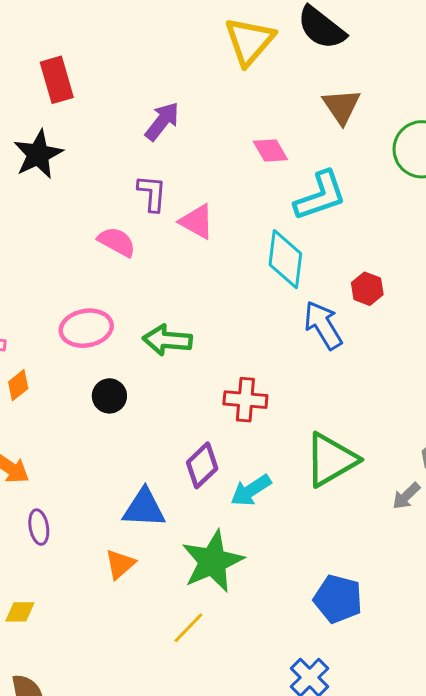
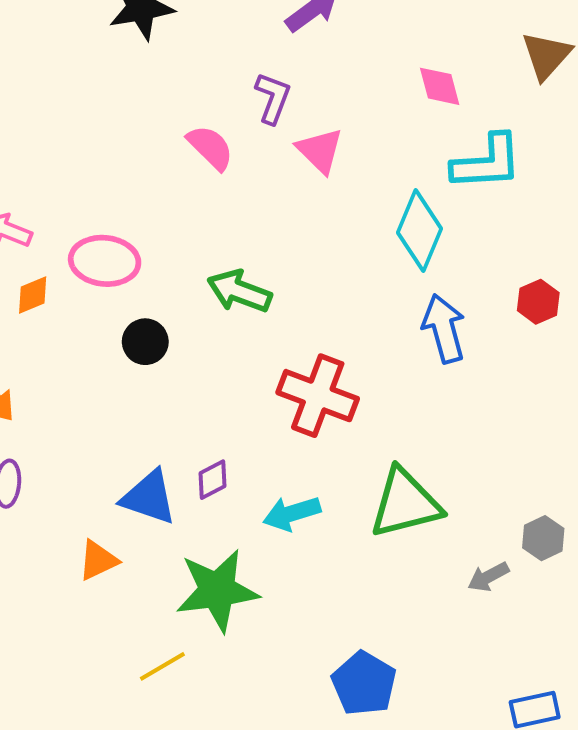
red hexagon: (367, 289) -> (538, 302), moved
pink ellipse: (86, 328) -> (105, 261), moved
red cross: (245, 400) -> (318, 396), size x1.4
purple diamond: (202, 465) -> (213, 480), moved, size x0.7

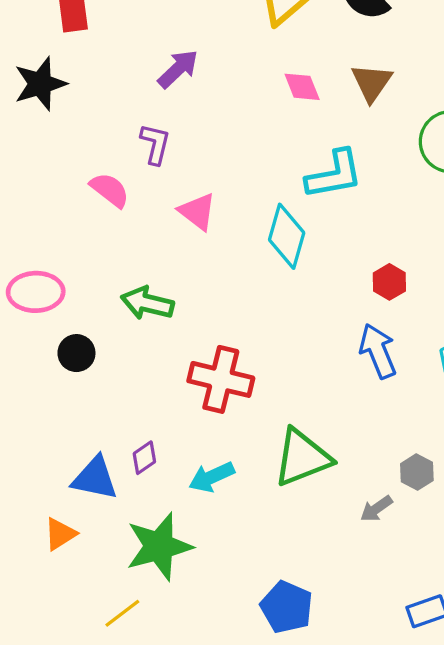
pink diamond: (440, 86) -> (302, 87), moved
pink triangle: (320, 150) -> (197, 212), moved
blue arrow: (444, 328) -> (378, 351), moved

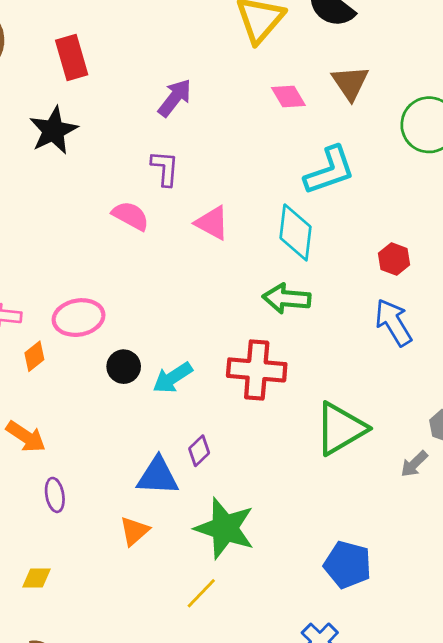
green arrow: (147, 303) -> (287, 298), moved
cyan arrow: (212, 477) -> (173, 378), moved
green star: (159, 546) -> (225, 528), turned -30

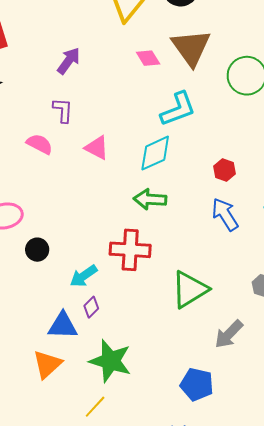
brown triangle: (350, 83) -> (191, 48), size x1.5
cyan diamond: (296, 232) -> (155, 153), turned 60
cyan arrow: (173, 378) -> (84, 276), moved
gray arrow: (414, 464) -> (229, 334), moved, size x1.5
orange triangle: (134, 531) -> (47, 364), size x1.4

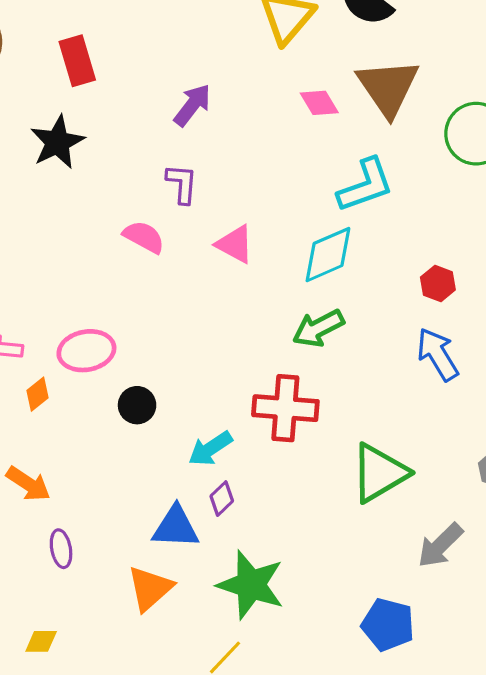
green arrow: (150, 199) -> (318, 328), turned -32

